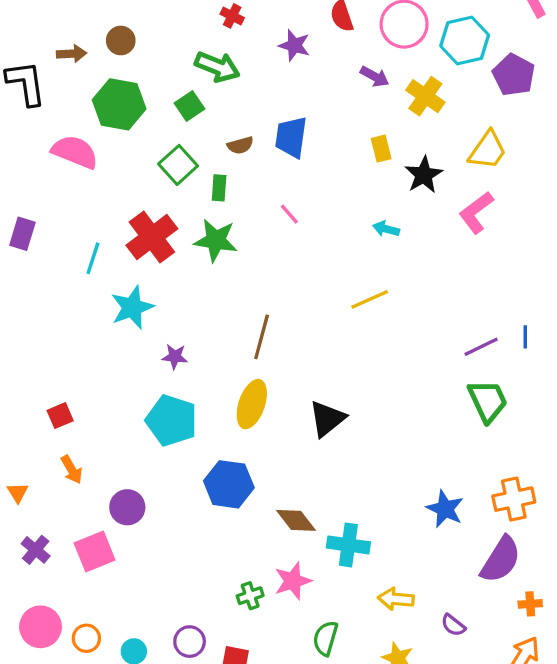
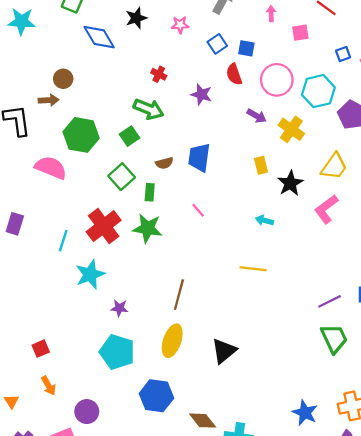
brown circle: (121, 41) -> (63, 79), moved
yellow line: (370, 299) -> (253, 269), turned 30

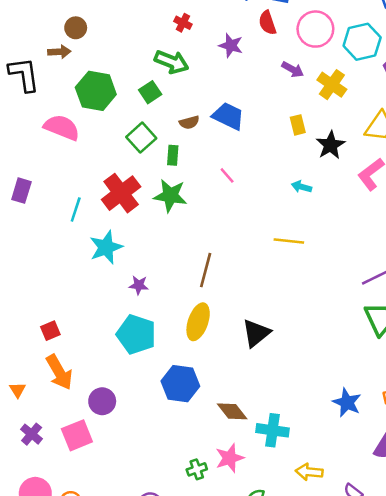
blue trapezoid: (199, 157) -> (228, 116), turned 108
orange arrow: (49, 386) -> (59, 372), size x1.6

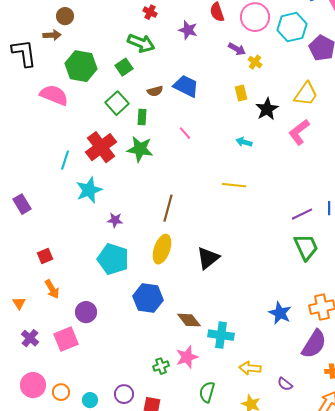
yellow cross: (332, 85) -> (255, 62), moved, size x0.6
purple rectangle: (21, 191) -> (22, 204), moved, turned -48
orange arrow: (59, 372) -> (52, 289), size x0.7

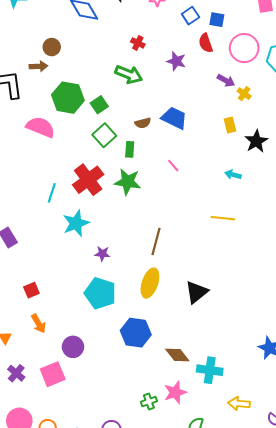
green square: (124, 67) -> (99, 105), moved

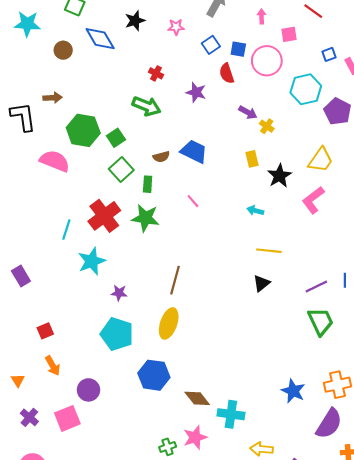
brown circle: (52, 47) -> (63, 50), moved
pink circle: (244, 48) -> (267, 61), moved
yellow line: (223, 218) -> (269, 251), moved
black triangle: (197, 292) -> (262, 283), moved, size x0.7

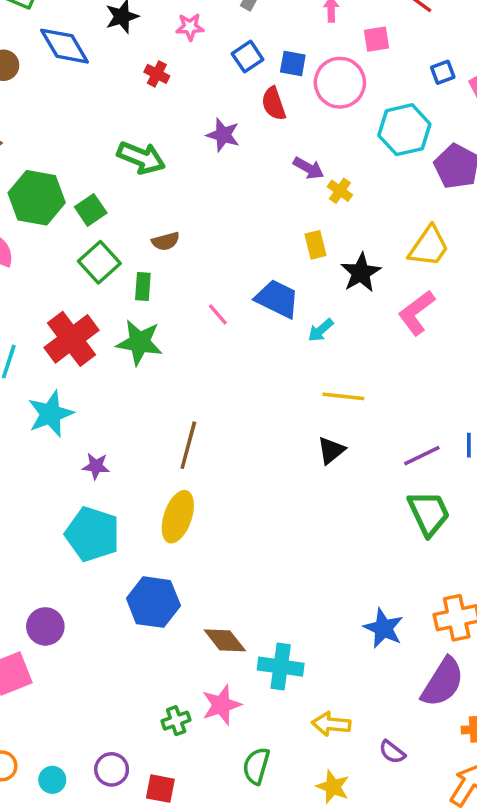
red cross: (156, 73) -> (157, 74), moved
blue trapezoid: (194, 151) -> (277, 299), moved
cyan arrow: (255, 211) -> (321, 330), turned -56

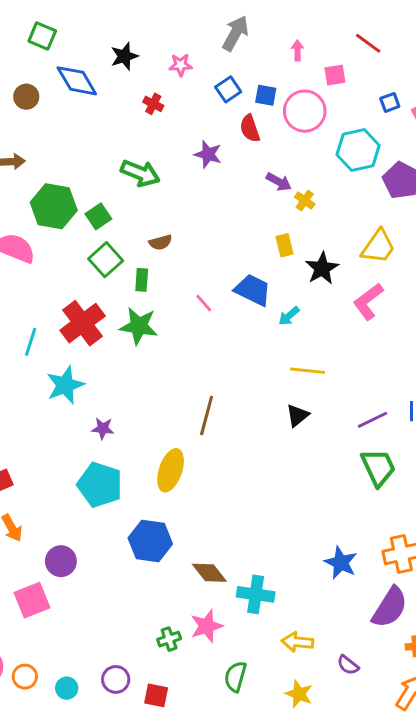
brown line: (188, 445) -> (207, 415), moved

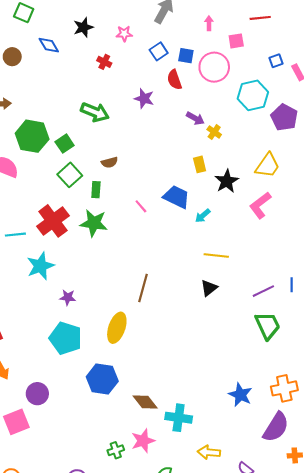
red line: (368, 43) -> (260, 18), turned -42
blue diamond: (77, 81) -> (49, 45), size x0.7
cyan line: (31, 342) -> (15, 235), turned 66

